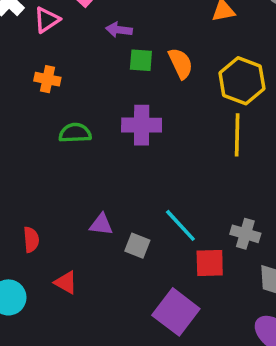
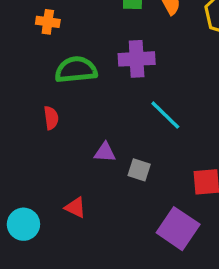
green semicircle: (75, 133) -> (76, 70), size x1.4
cyan line: (180, 225) -> (165, 115), moved
red semicircle: (31, 240) -> (51, 118), moved

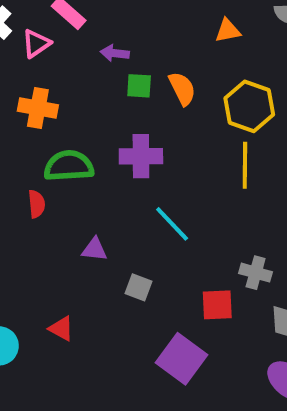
orange cross: (48, 22) -> (38, 108), size x1.4
red semicircle: (51, 118) -> (36, 204), moved
purple triangle: (105, 152) -> (94, 249), moved

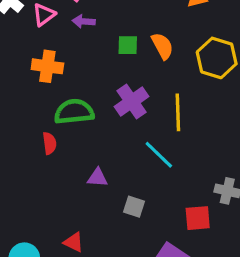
purple arrow: (115, 53) -> (84, 21), moved
purple cross: (141, 156) -> (132, 101), turned -32
yellow line: (245, 165) -> (178, 112), moved

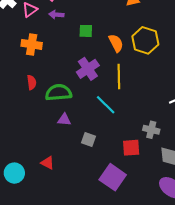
orange semicircle: (162, 46) -> (116, 43), moved
green semicircle: (74, 112) -> (59, 93), moved
red semicircle: (49, 143) -> (32, 82), moved

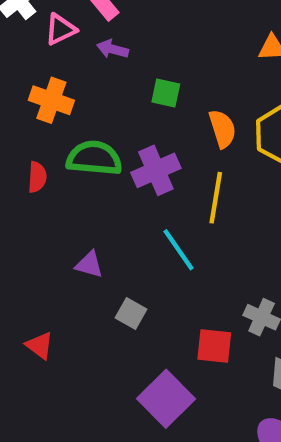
green semicircle: (59, 93) -> (94, 158), moved

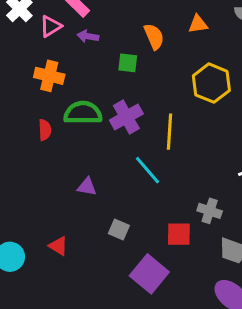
orange semicircle: (222, 129) -> (154, 37), moved
gray square: (131, 314) -> (119, 230), moved

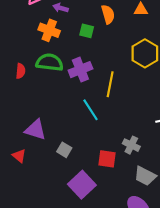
orange cross: (49, 76) -> (49, 30), moved
purple triangle: (87, 187) -> (35, 130), moved, size x1.5

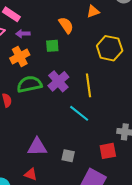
orange cross: (49, 30) -> (20, 56), turned -30

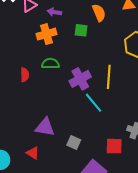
purple cross: (58, 81) -> (80, 79), moved
green semicircle: (29, 84) -> (50, 64), size x0.7

